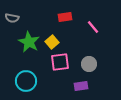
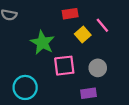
green star: (29, 42) -> (42, 43), moved
yellow square: (52, 42) -> (83, 34), moved

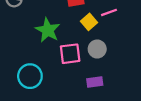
pink line: (102, 25) -> (109, 12), turned -70
gray circle: (98, 68) -> (97, 49), moved

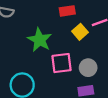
gray circle: (97, 49) -> (88, 68), moved

